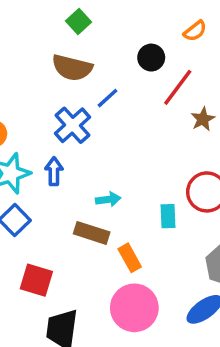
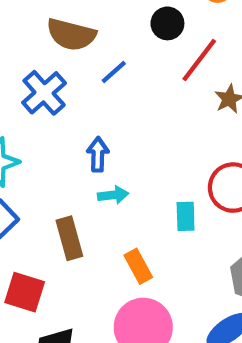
blue cross: (73, 125) -> (44, 93), moved
blue arrow: (54, 171) -> (98, 154), moved
brown rectangle: (92, 233) -> (69, 238), moved, turned 56

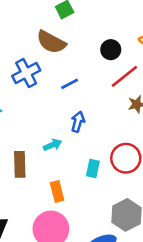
blue line: (114, 72) -> (70, 84), moved
blue arrow: (98, 154) -> (78, 122), moved
cyan arrow: (113, 195) -> (52, 145), turned -30

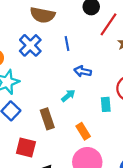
blue line: (70, 84) -> (67, 44), turned -56
blue arrow: (78, 122) -> (83, 71), turned -77

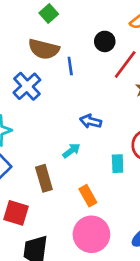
blue line: (67, 44) -> (70, 66), moved

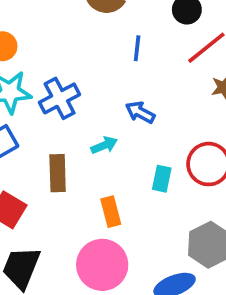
blue line: (70, 66) -> (137, 48), moved
blue cross: (27, 86) -> (60, 98), moved

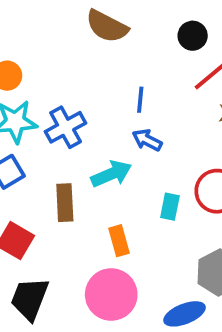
blue line: (137, 48) -> (140, 100), moved
cyan arrow: (104, 145) -> (111, 174), size x1.5

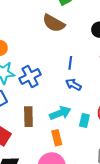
cyan arrow: (111, 174) -> (60, 113), moved

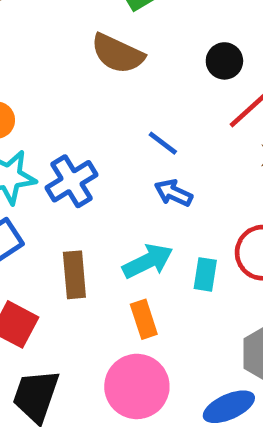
blue line: (70, 63) -> (163, 143), turned -56

